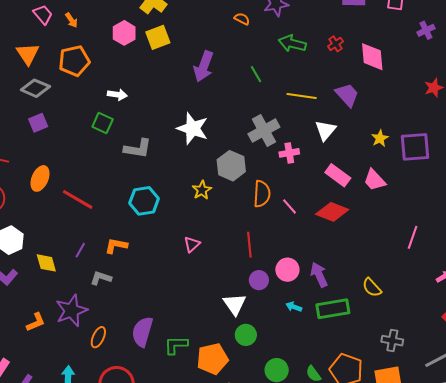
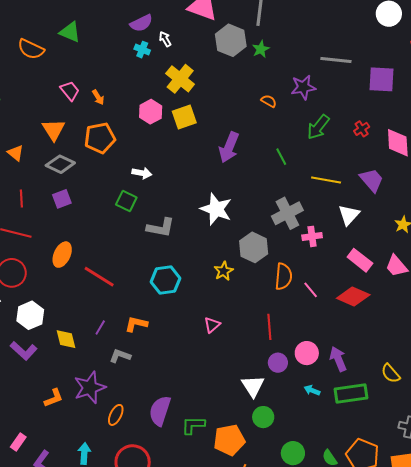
green arrow: (292, 43) -> (318, 127), turned -68

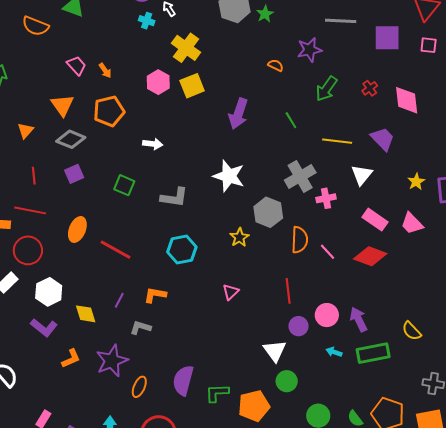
orange triangle: (15, 153) -> (25, 131), turned 36
green square: (126, 201) -> (124, 185), moved
orange L-shape: (54, 398) -> (71, 359), moved

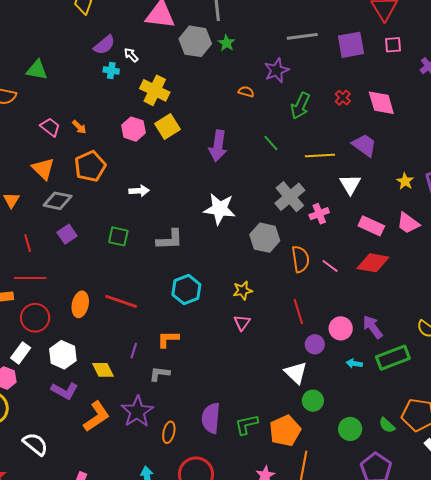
orange ellipse: (77, 229) -> (80, 304), moved
yellow star: (239, 237) -> (243, 290), moved, turned 30
orange L-shape: (71, 359) -> (96, 417), size x1.5

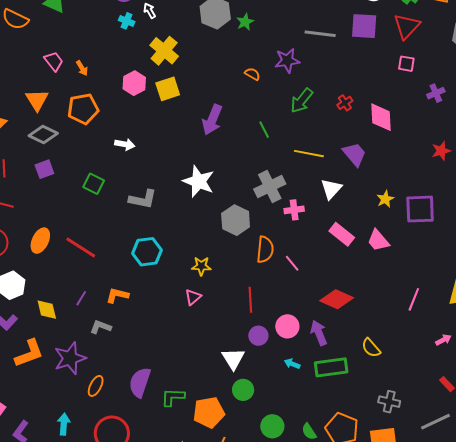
purple square: (351, 45) -> (364, 26), moved
red diamond: (373, 263) -> (337, 299), moved

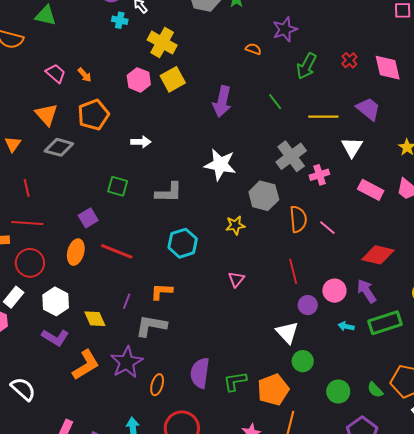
purple square: (44, 169) -> (88, 218), moved
yellow star: (201, 266) -> (235, 225), moved
gray L-shape: (101, 327) -> (151, 326), size x1.5

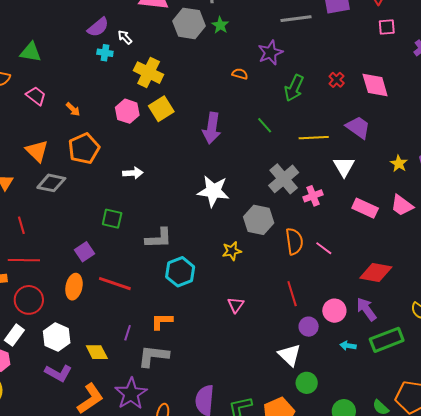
pink trapezoid: (56, 73) -> (36, 96), moved
gray L-shape: (169, 192) -> (159, 238), moved

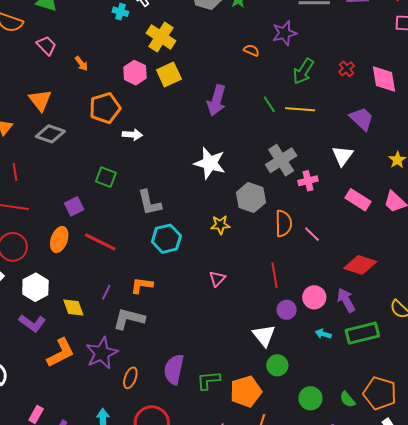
yellow line: (314, 138) -> (300, 109), moved
orange pentagon: (84, 149) -> (105, 108), moved
gray L-shape: (159, 238) -> (149, 203), turned 72

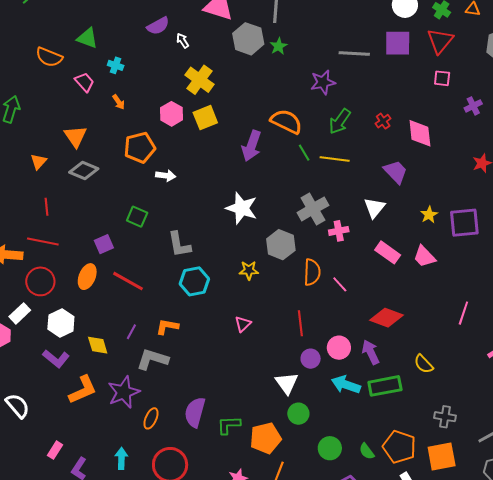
cyan cross: (120, 12) -> (116, 65), moved
orange semicircle: (251, 50) -> (286, 121), moved, size x2.0
cyan arrow: (323, 334) -> (346, 385), size x1.8

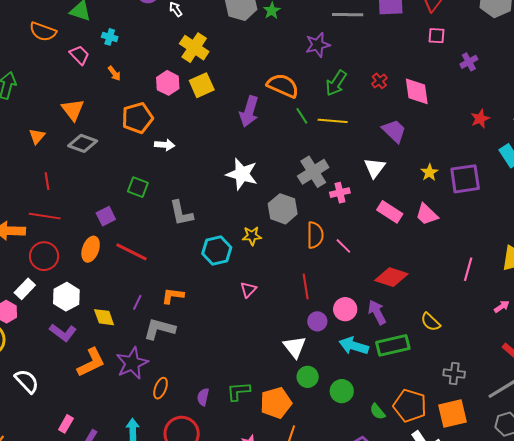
cyan hexagon: (194, 281) -> (217, 251), moved
purple semicircle: (195, 412) -> (203, 397), moved, size x0.6
green circle: (330, 448) -> (342, 391), moved

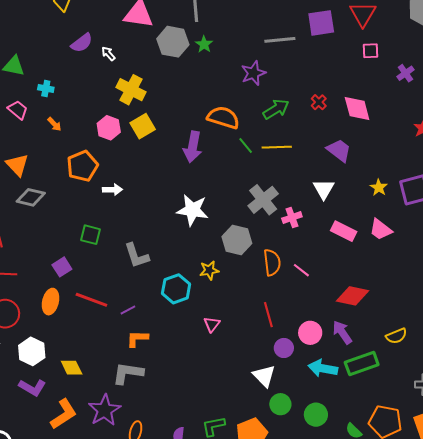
green arrow: (336, 83) -> (276, 109), turned -148
purple line: (137, 302) -> (128, 310), moved, turned 42
yellow semicircle: (431, 322) -> (396, 336), turned -60

